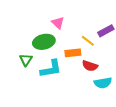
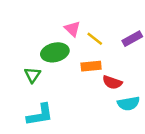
yellow line: (88, 41) -> (95, 39), moved
cyan L-shape: (51, 69) -> (40, 115), moved

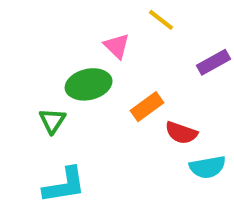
yellow line: (95, 39) -> (161, 20), moved
orange rectangle: (91, 66) -> (147, 107), turned -30

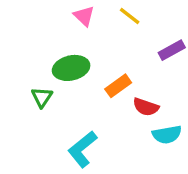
pink triangle: (117, 46) -> (84, 16), moved
cyan L-shape: (64, 185) -> (82, 149), moved, turned 150

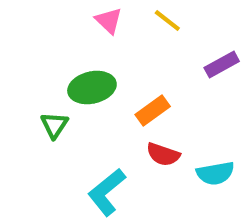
red semicircle: (146, 107) -> (163, 154), moved

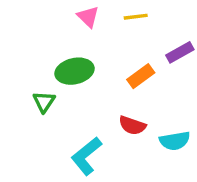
yellow line: (167, 21) -> (136, 17), turned -45
orange rectangle: (153, 111) -> (141, 76), moved

